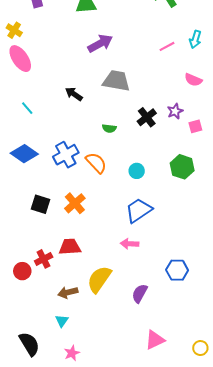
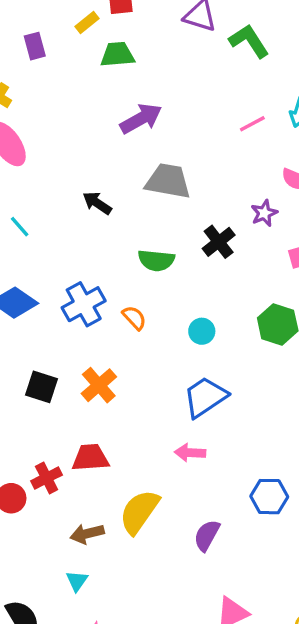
purple star: (175, 111) -> (264, 213), moved
green semicircle: (109, 128) -> (156, 260), size x1.5
orange semicircle: (96, 163) -> (134, 318), size x0.7

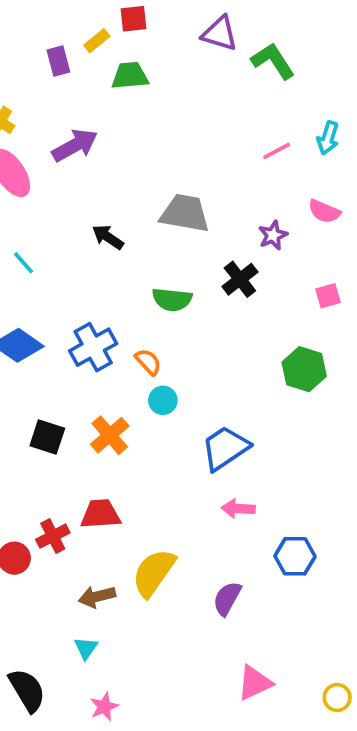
purple rectangle: (35, 46) -> (58, 61), moved
purple arrow: (141, 119) -> (75, 145), moved
purple star: (264, 213) -> (273, 235), moved
cyan circle: (202, 331) -> (163, 400), moved
pink arrow: (190, 453) -> (238, 509), moved

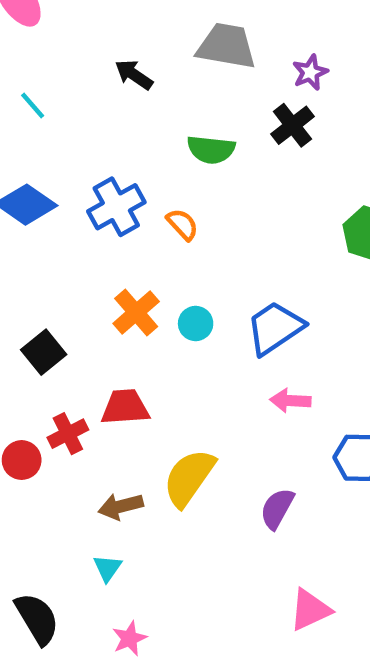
purple star: (273, 235) -> (310, 72), moved
cyan circle: (163, 400) -> (196, 323), moved
black square: (47, 437) -> (44, 352), moved, turned 33

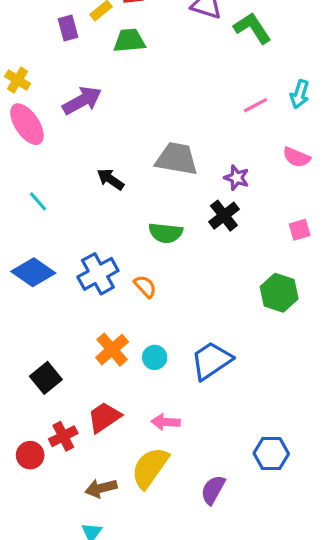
purple star: (310, 72) -> (237, 178), turned -30
pink arrow: (290, 401) -> (166, 422), moved
red trapezoid: (125, 407) -> (104, 417), turned -30

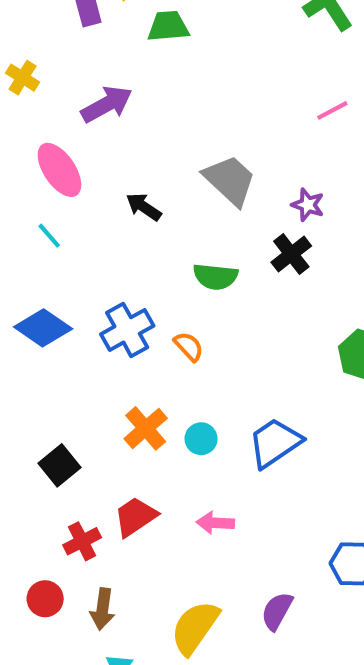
pink ellipse: (27, 124) -> (59, 170), moved
gray trapezoid: (177, 159) -> (230, 180), turned 33
red circle: (30, 455) -> (45, 599), moved
yellow semicircle: (150, 468) -> (195, 627), moved
brown arrow: (101, 488) -> (103, 609), moved, turned -68

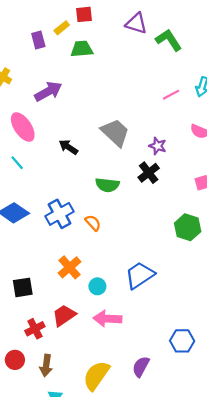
cyan circle: (201, 439) -> (97, 286), moved
black square: (59, 465) -> (23, 287), turned 30
pink arrow: (215, 523) -> (107, 319), size x1.4

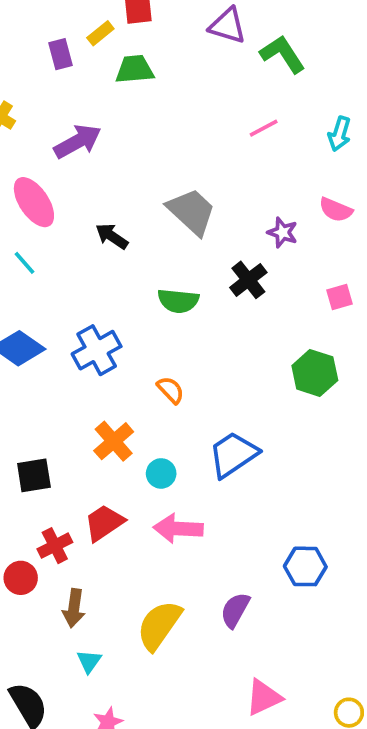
pink line: (171, 95) -> (264, 128), moved
purple star: (158, 146) -> (283, 232), moved
orange semicircle: (93, 223) -> (171, 390), moved
red circle: (15, 360) -> (21, 578), moved

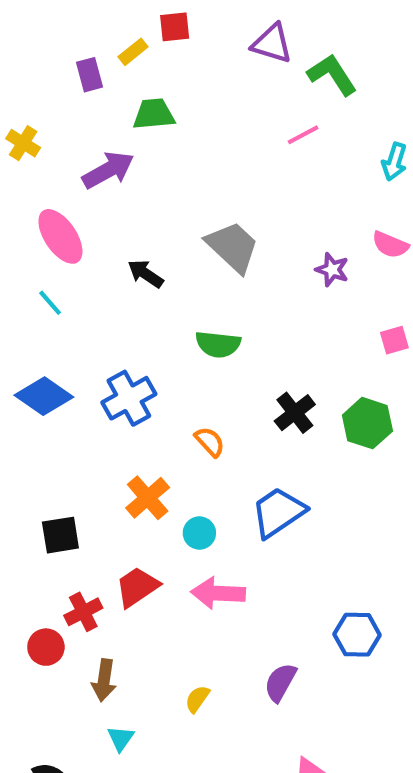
green trapezoid: (135, 69) -> (154, 114), moved
pink line: (264, 128) -> (303, 135), moved
black cross: (248, 280) -> (295, 413), moved
yellow semicircle: (159, 625) -> (197, 699), size x0.5

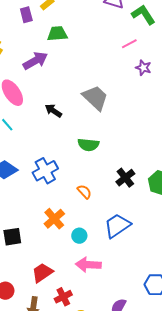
purple star: (332, 270) -> (143, 68), moved
red trapezoid: (137, 587) -> (42, 273), moved
red cross: (83, 612) -> (63, 297), moved

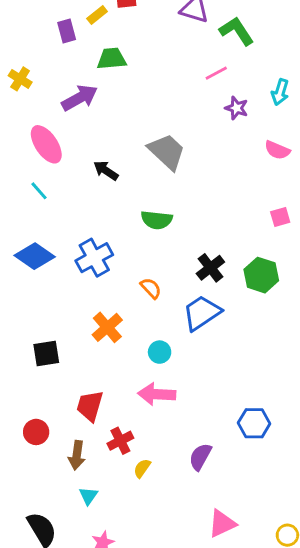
blue trapezoid: (117, 226) -> (202, 313), moved
cyan circle: (79, 236) -> (160, 352), moved
red trapezoid: (42, 273) -> (90, 406), turned -40

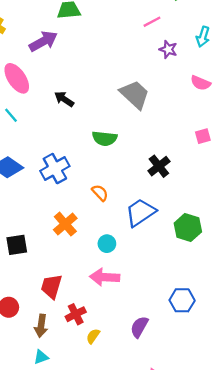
gray trapezoid: (167, 152) -> (135, 95), moved
black cross: (210, 268) -> (159, 166), moved
green hexagon: (261, 275) -> (188, 227), moved
cyan triangle: (88, 496) -> (41, 357), moved, turned 35

